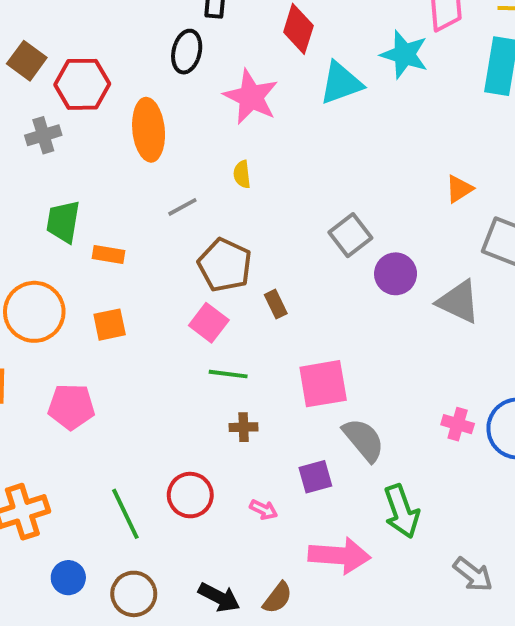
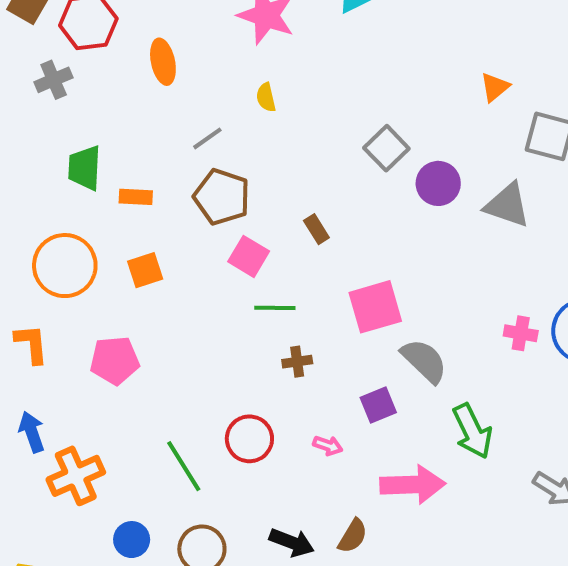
orange ellipse: (149, 130) -> (163, 62), size x0.7
brown pentagon: (225, 265) -> (222, 197), moved

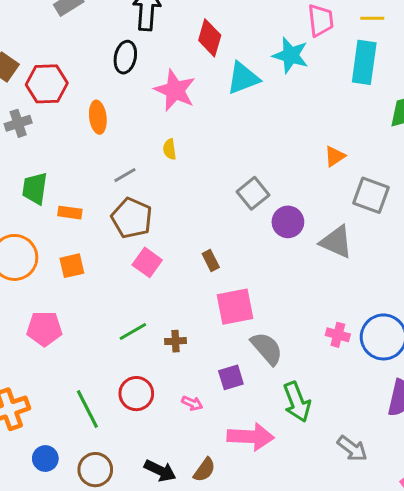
brown rectangle: (316, 229) -> (211, 261), moved
green line: (275, 308) -> (133, 332), moved, turned -36

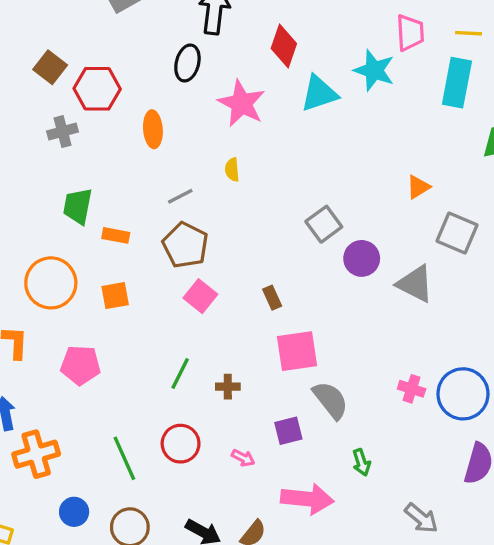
green line: (133, 332) -> (180, 373), turned -36
green arrow: (297, 402) -> (361, 462), size x0.6

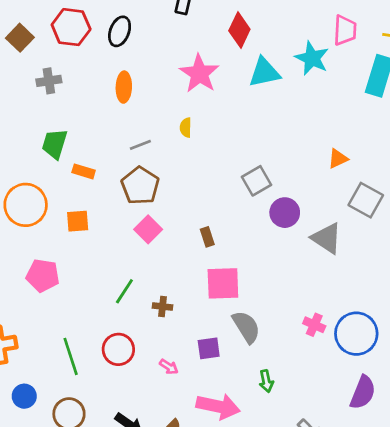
black ellipse: (187, 63) -> (120, 31), moved
brown square: (50, 67) -> (20, 38), moved
red hexagon: (97, 89) -> (71, 27), moved

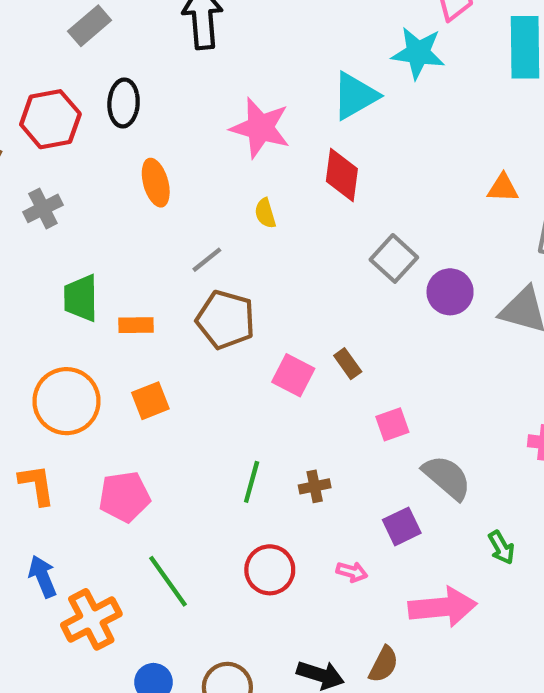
red diamond: (239, 30) -> (342, 175), moved
orange triangle: (338, 159) -> (503, 188), turned 45
pink square: (148, 229) -> (293, 375), moved
pink square: (223, 283) -> (392, 424), size x0.6
green line: (71, 356) -> (168, 581), moved

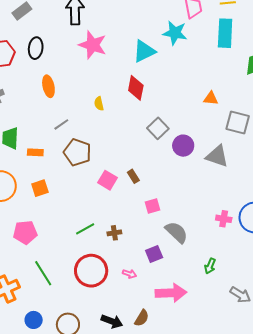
pink star: (260, 128) -> (93, 45), moved
gray line: (207, 260) -> (61, 124), moved
green line: (252, 482) -> (85, 229), turned 42
green arrow: (501, 548) -> (210, 266), moved, turned 49
red circle: (270, 570) -> (91, 271), size x1.4

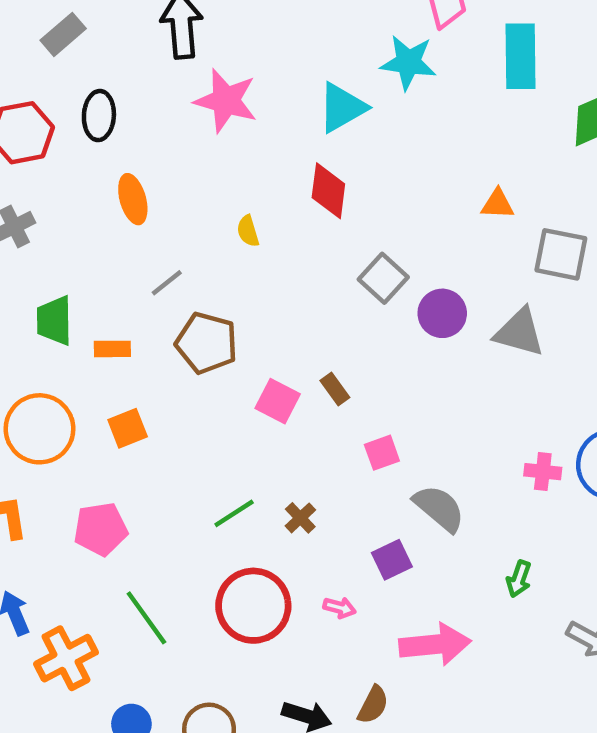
brown cross: (114, 233) -> (300, 518), turned -32

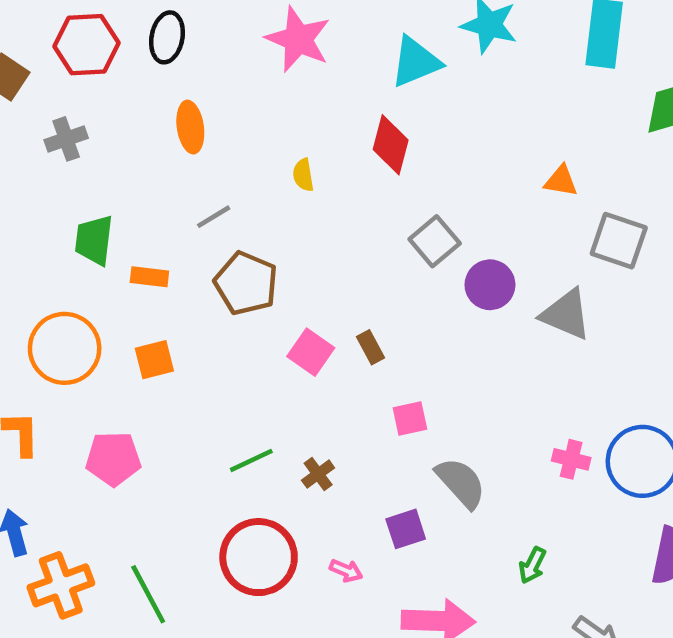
green line: (146, 618) -> (148, 594), moved

